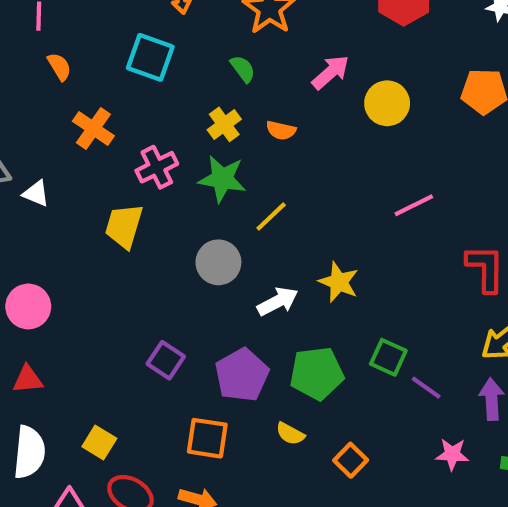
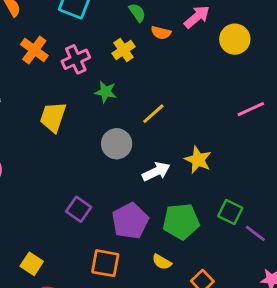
orange semicircle: (281, 130) -> (161, 33), moved
pink cross: (157, 167) -> (76, 59), moved
green star: (222, 179) -> (106, 92), moved, size x0.7

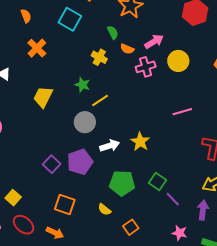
yellow cross: (123, 50) -> (99, 57), turned -35
pink cross: (76, 59) -> (146, 67), moved
yellow line: (153, 114) -> (100, 101), moved
purple pentagon: (130, 221) -> (80, 162), moved

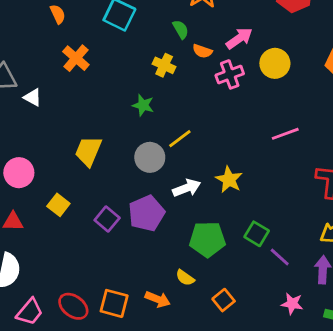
yellow trapezoid: (43, 97) -> (88, 151), moved
yellow line: (100, 101) -> (180, 139), moved
yellow square: (13, 198) -> (58, 205), moved
orange square: (65, 205) -> (114, 303), moved
orange arrow: (55, 233) -> (158, 299), moved

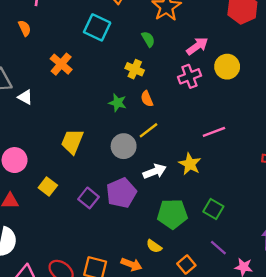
orange semicircle: (58, 14) -> (25, 28), moved
orange semicircle: (202, 51) -> (147, 99), moved, turned 49
pink line: (285, 134) -> (214, 132), moved
purple line: (280, 257) -> (218, 248), moved

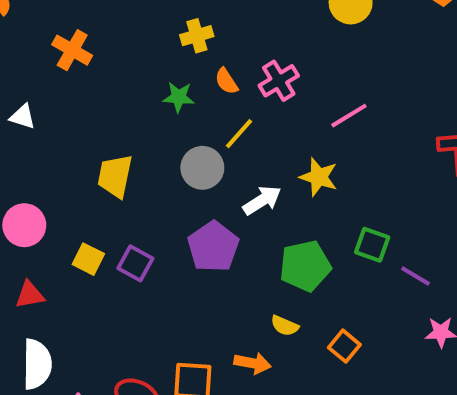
yellow cross: (135, 69) -> (197, 36), turned -30
pink cross: (189, 76) -> (279, 81), moved
purple square: (89, 198) -> (135, 263), moved
purple line: (218, 248) -> (416, 276), moved

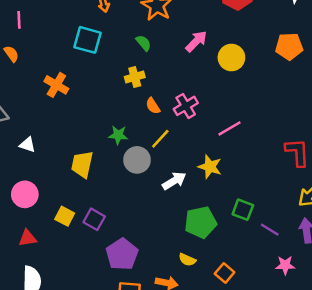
green star: (179, 97) -> (118, 135), moved
white triangle: (23, 117) -> (27, 145), moved
purple pentagon: (213, 247) -> (122, 254), moved

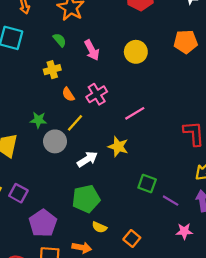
pink arrow: (196, 41) -> (92, 50), moved, turned 108
green pentagon: (201, 222) -> (86, 199), moved

